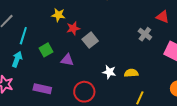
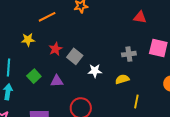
yellow star: (58, 15) -> (28, 40), moved
gray cross: (145, 34) -> (129, 54), moved, turned -32
white star: (109, 72) -> (95, 71), moved

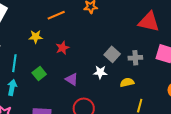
red triangle: (140, 17) -> (149, 22), size x1.6
gray square: (75, 56) -> (112, 54), moved
purple triangle: (57, 81) -> (72, 79), moved, turned 32

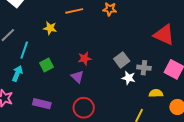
red star: (62, 48) -> (85, 58), moved
white star: (100, 72) -> (129, 78), moved
yellow semicircle: (127, 82) -> (156, 93), moved

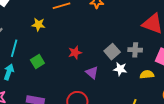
gray cross: (144, 68) -> (135, 50), moved
purple triangle: (77, 77) -> (92, 72), moved
yellow semicircle: (156, 93) -> (147, 74), moved

